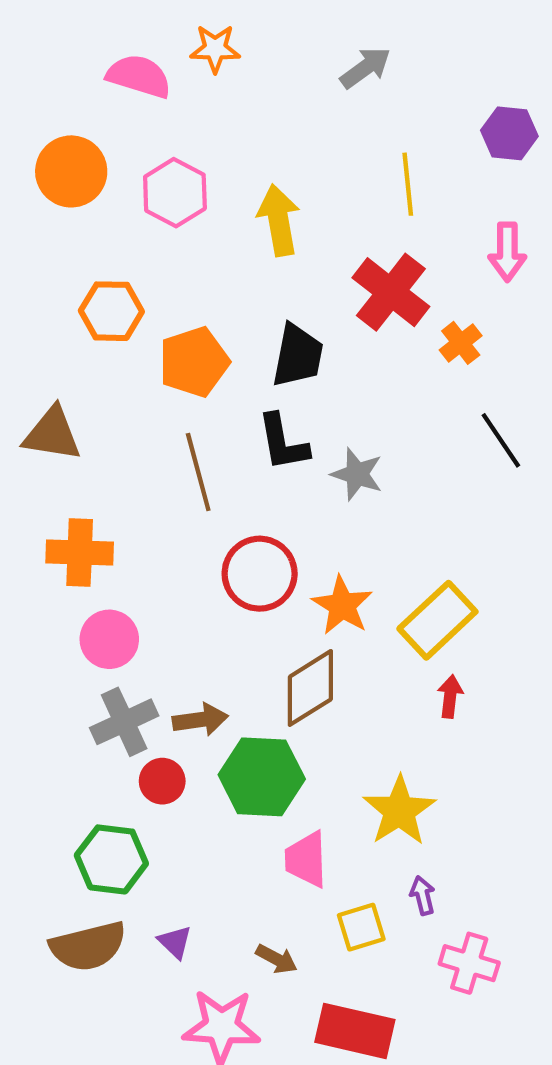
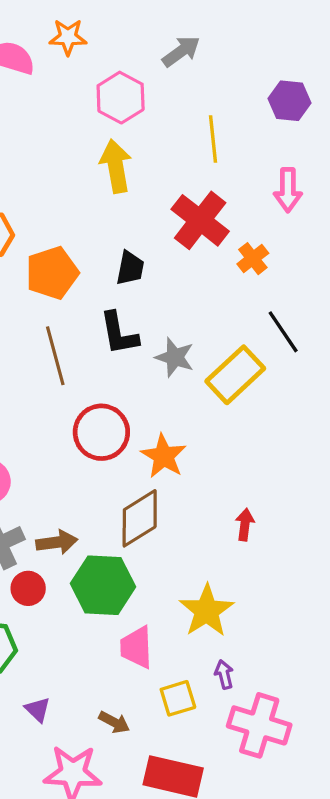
pink hexagon: (175, 193) -> (121, 98), moved
black trapezoid: (298, 356) -> (130, 268), size x0.7
yellow rectangle: (437, 620) -> (235, 375), moved
pink cross: (469, 963) -> (259, 725), size x1.4

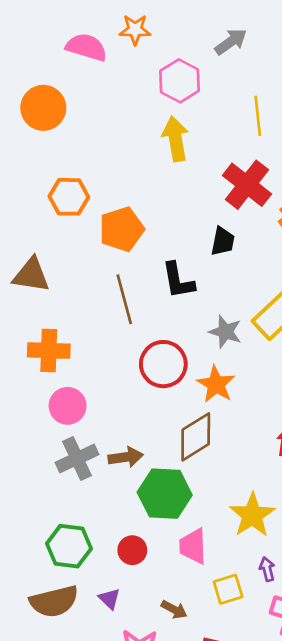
black trapezoid: (130, 268) -> (223, 241), moved
gray star: (175, 357) -> (225, 332), moved
red circle: (28, 588) -> (132, 550), moved

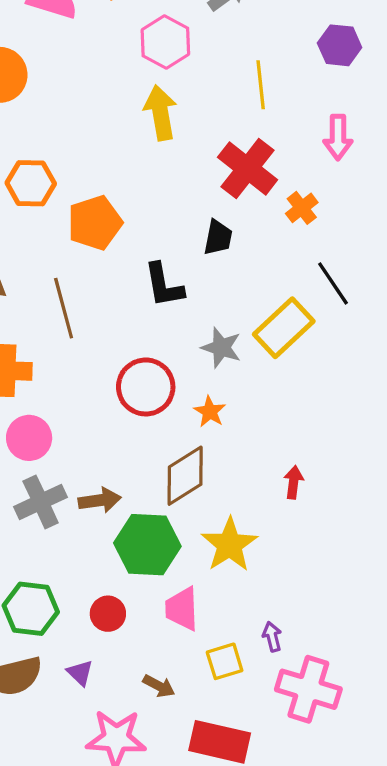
brown line: (124, 299) -> (64, 308), moved
orange star: (216, 384) -> (210, 412), size x0.7
yellow star: (252, 515) -> (229, 545), moved

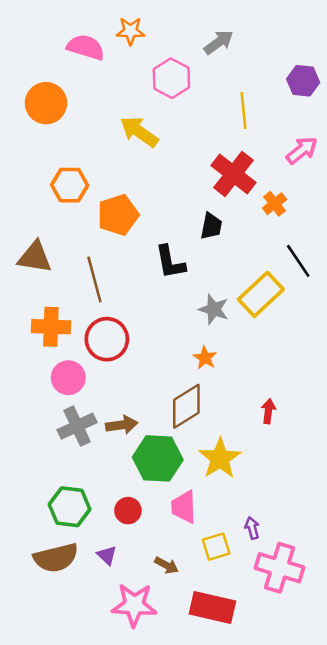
yellow arrow: (160, 113) -> (139, 132), moved, turned -45
pink arrow: (338, 137) -> (302, 150), turned -128
red circle: (146, 387) -> (107, 339), moved

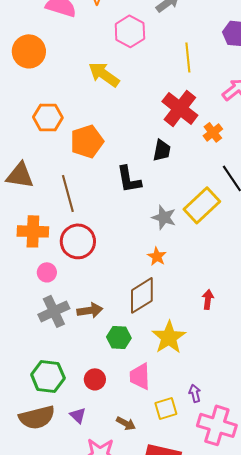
pink circle: (68, 378) -> (47, 272), size x0.7
green hexagon: (158, 458) -> (119, 337), size x0.6

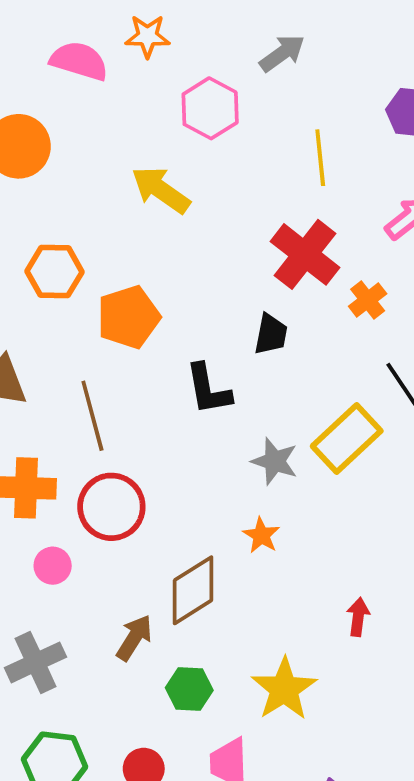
brown diamond: (142, 295) -> (193, 590), moved
brown arrow: (90, 310) -> (134, 638), turned -50
gray cross: (54, 311) -> (36, 662), moved

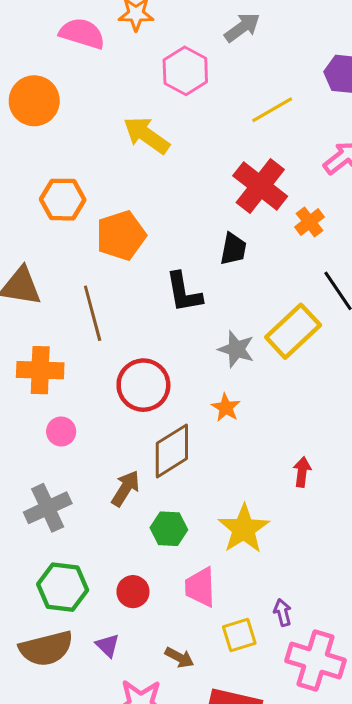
yellow line: (320, 158) -> (272, 110), turned 66
red circle: (111, 507) -> (143, 385), moved

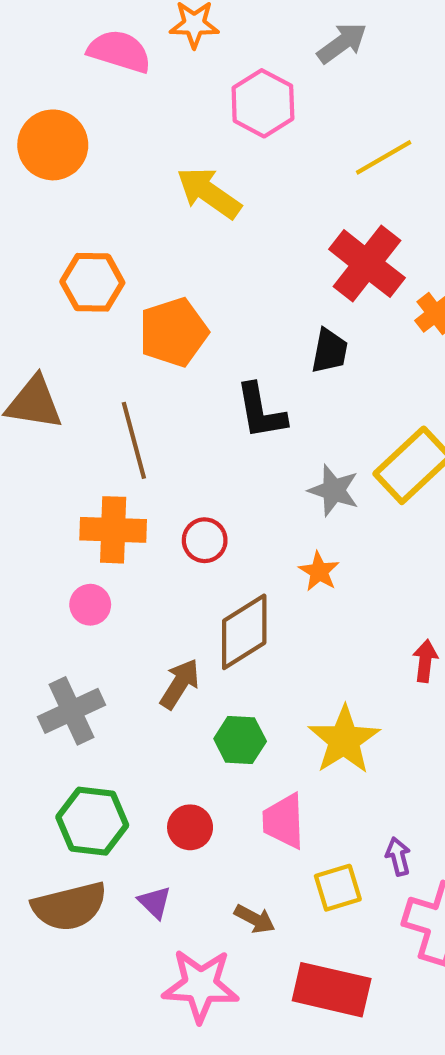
orange cross: (40, 370) -> (113, 530), moved
red circle: (143, 385) -> (205, 540), size x0.6

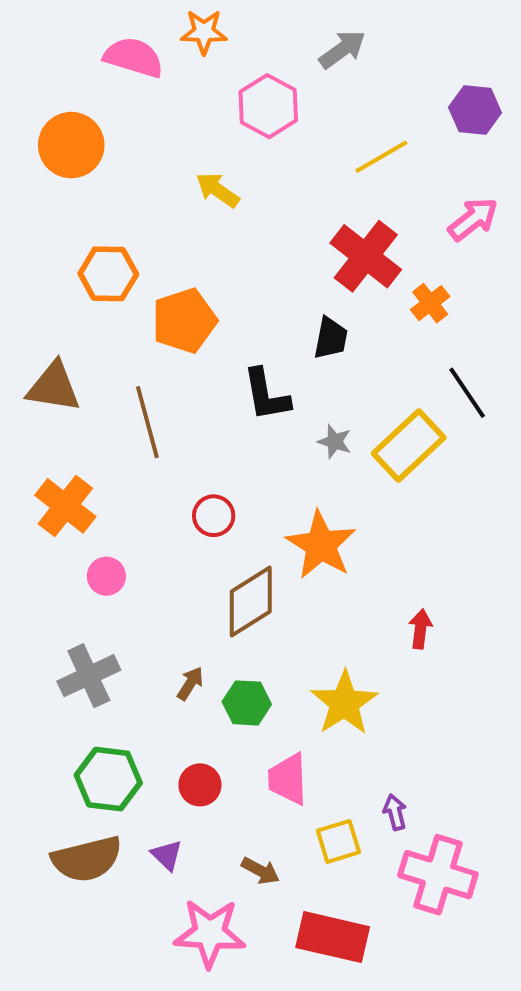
yellow arrow: (209, 193) -> (218, 190), size x0.7
gray star: (334, 490) -> (335, 442), moved, size x0.7
orange cross: (113, 530) -> (65, 506), moved, turned 36
orange star: (319, 571) -> (321, 545), size x1.8
brown arrow: (180, 684) -> (190, 683), moved, size x0.7

